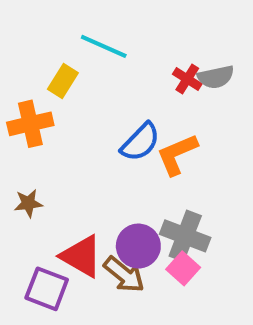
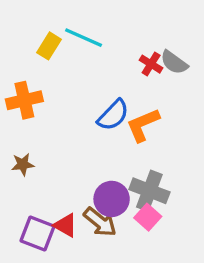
gray semicircle: (216, 77) -> (174, 62), turned 48
yellow rectangle: (63, 81) -> (49, 46), moved
red triangle: (81, 256) -> (65, 225), moved, size x0.7

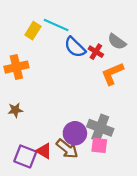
red cross: (151, 64) -> (96, 52), moved
blue semicircle: (113, 115) -> (75, 47), moved, turned 90
orange L-shape: (143, 125) -> (112, 74), moved
pink square: (148, 217) -> (99, 145), turned -35

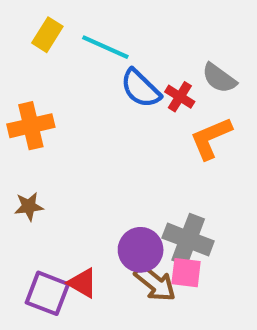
yellow rectangle: (33, 31) -> (47, 35), moved
brown arrow: (67, 149) -> (155, 283), moved

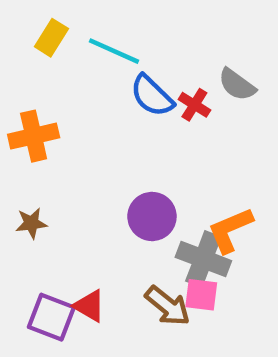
orange L-shape: (211, 138) -> (230, 230), moved
purple circle: (141, 250) -> (152, 216), moved

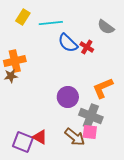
cyan line: (114, 51) -> (51, 23), turned -30
gray semicircle: (237, 85) -> (106, 27), moved
brown star: (31, 223) -> (11, 76), moved
orange L-shape: (230, 230) -> (103, 88), moved

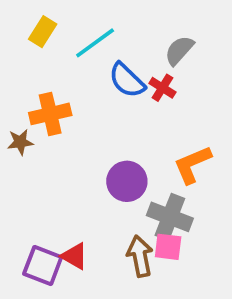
cyan line: (51, 23) -> (95, 43), turned -30
gray semicircle: (106, 27) -> (179, 50), moved, turned 96
orange cross: (15, 61) -> (50, 114), moved
brown arrow: (75, 137) -> (140, 256), turned -140

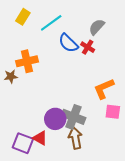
purple circle: (127, 181) -> (55, 119), moved
gray cross: (170, 217) -> (73, 117), moved
pink square: (168, 247) -> (113, 112), moved

